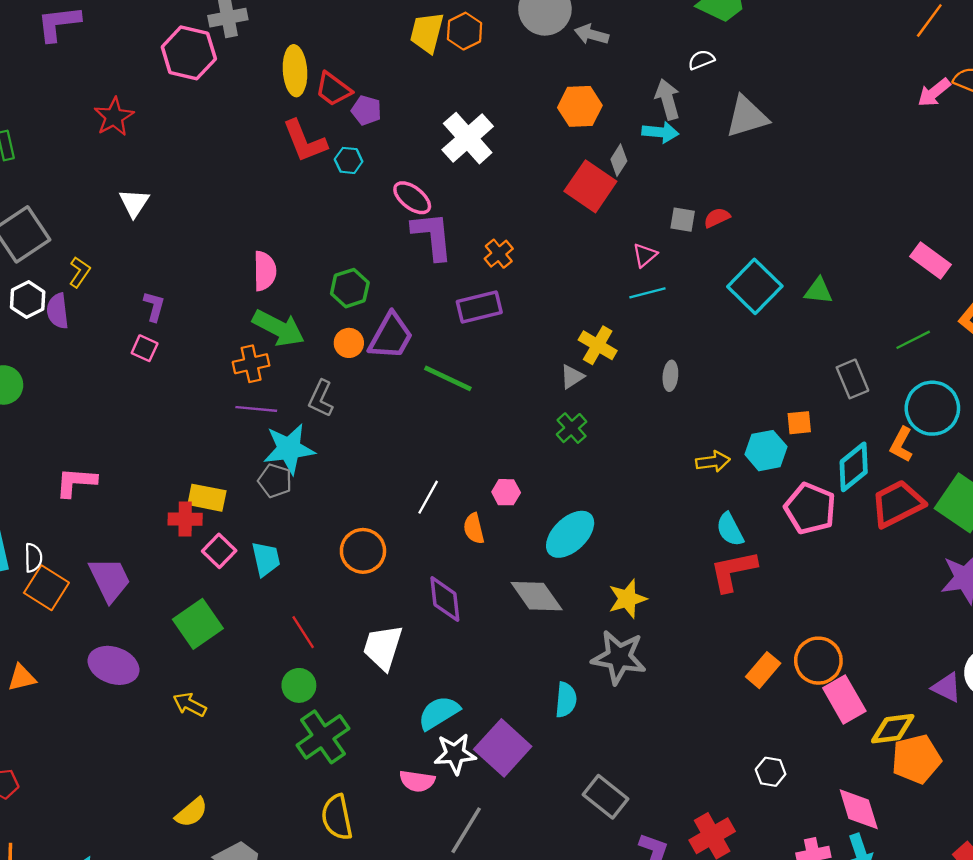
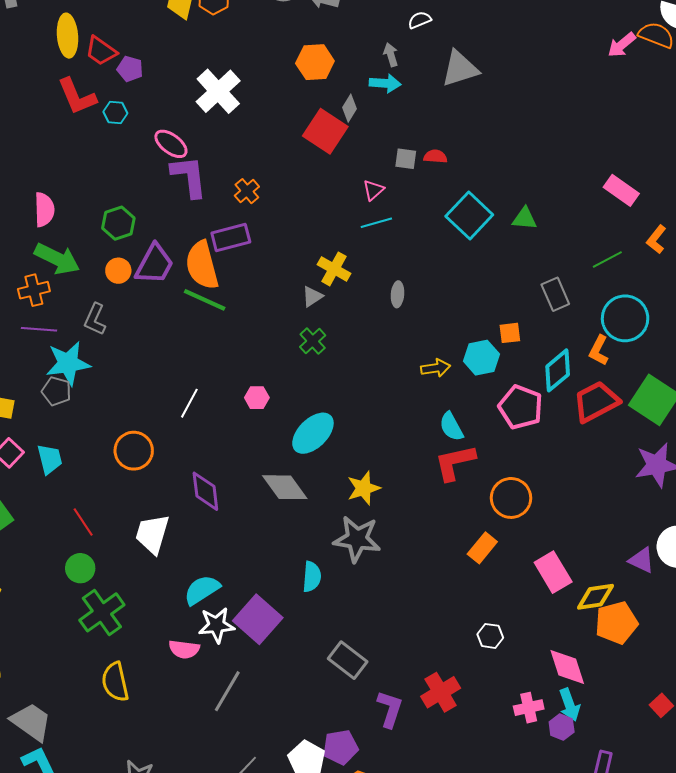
gray arrow: (667, 99) -> (391, 55), size x0.7
red semicircle: (717, 218) -> (435, 157), turned 30
orange semicircle: (474, 528) -> (202, 265), moved, size x1.8
orange circle: (818, 661) -> (511, 498), moved

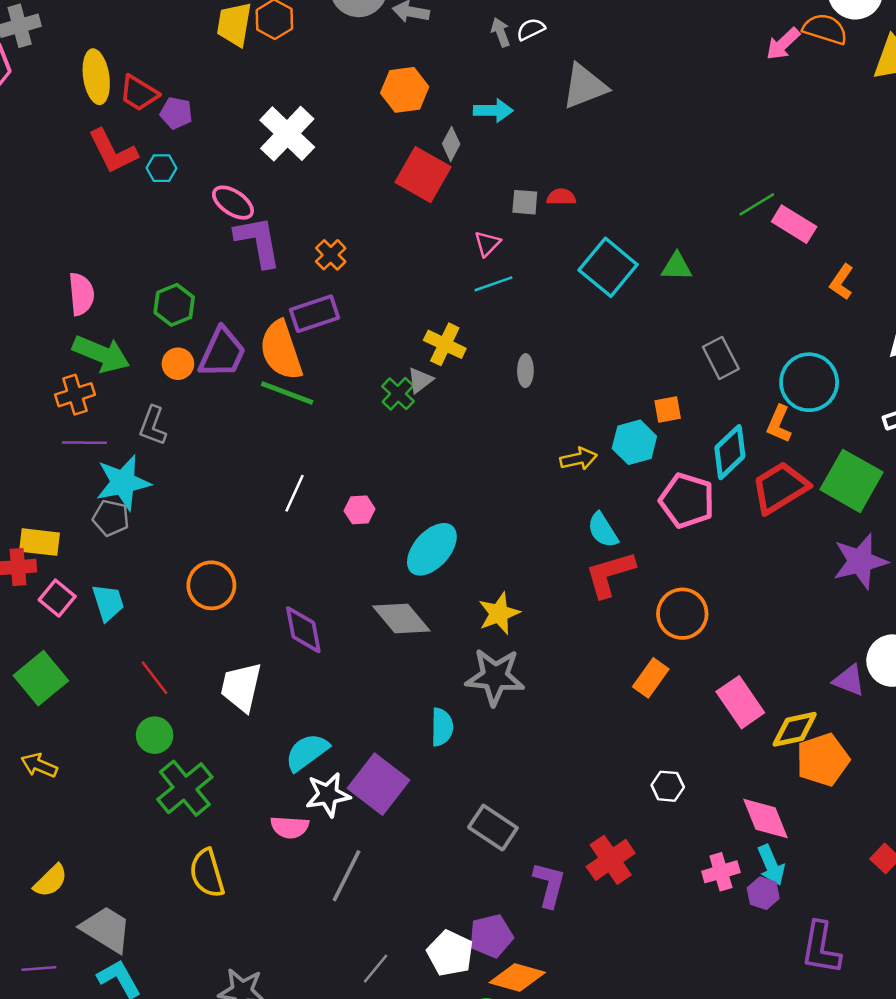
gray arrow: (391, 55) -> (501, 32), moved
green line: (607, 259) -> (757, 204), moved
green cross: (313, 341) -> (398, 394), moved
white line: (189, 403) -> (294, 493), moved

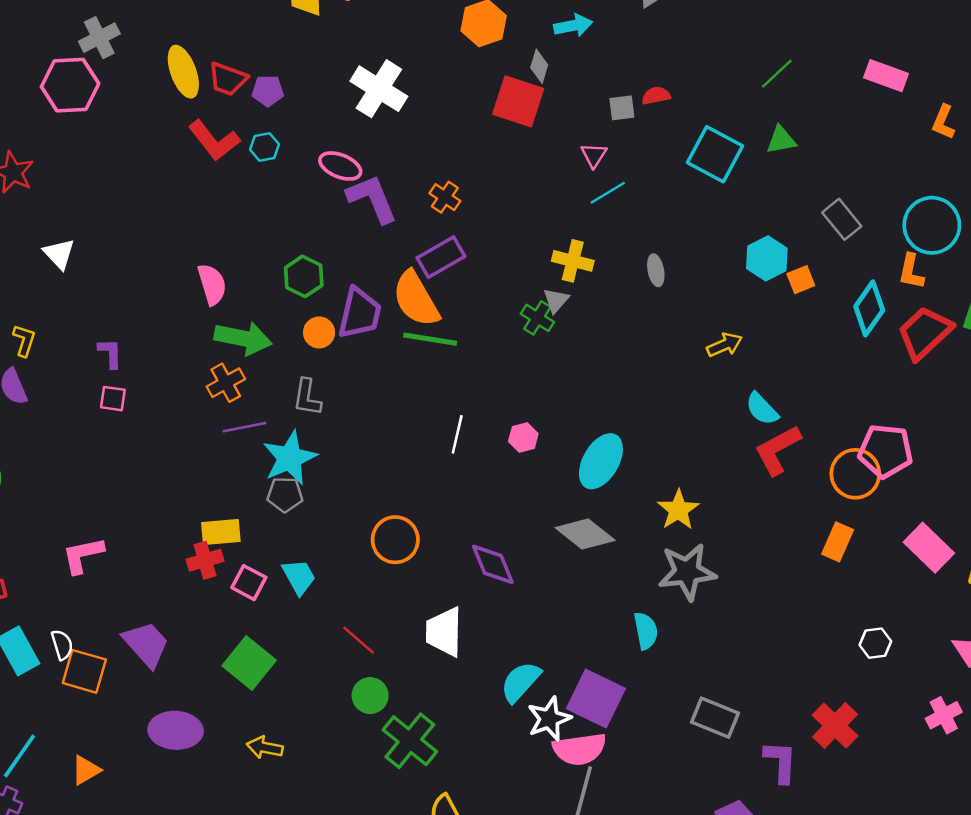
green line: (757, 204) -> (777, 74), moved
cyan hexagon: (634, 442) -> (767, 258), moved
pink pentagon: (687, 500) -> (886, 451), moved
pink semicircle: (290, 827) -> (579, 749), moved, size x1.4

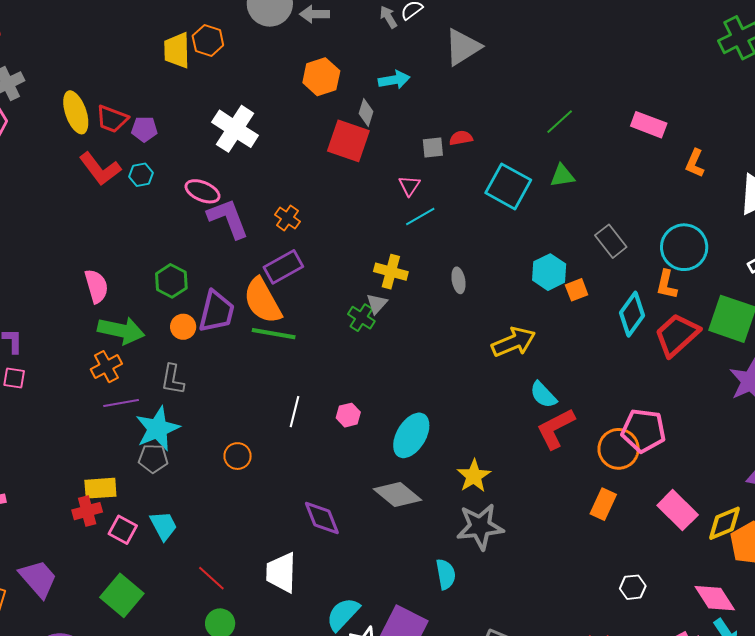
yellow arrow: (724, 345) -> (514, 342), size x1.5
orange circle: (395, 540) -> (238, 456), moved, size x0.7

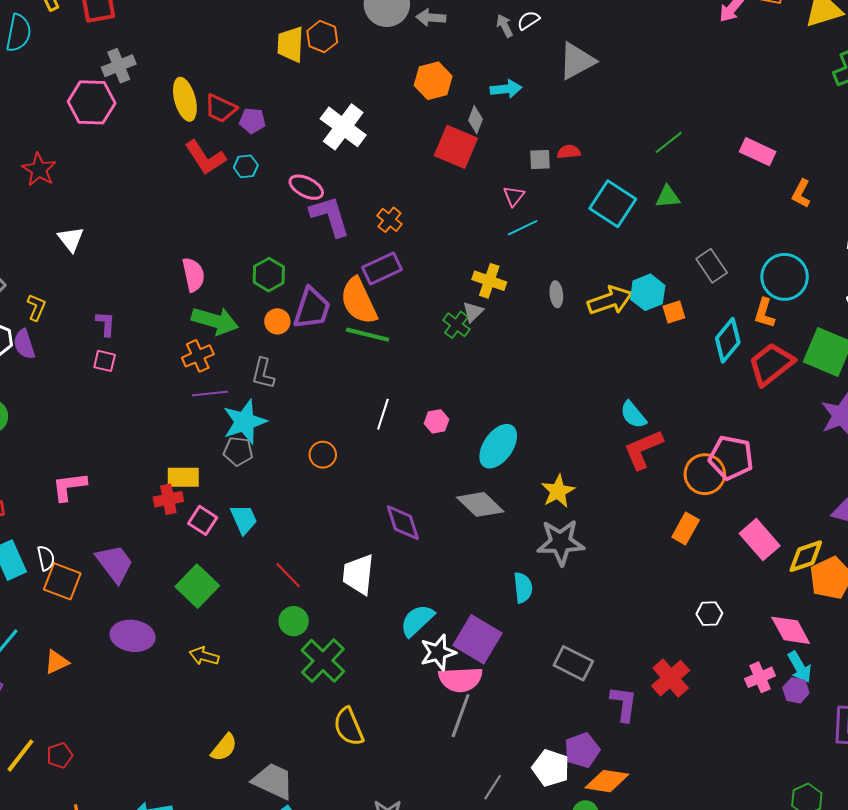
yellow arrow: (514, 342) -> (610, 300), moved

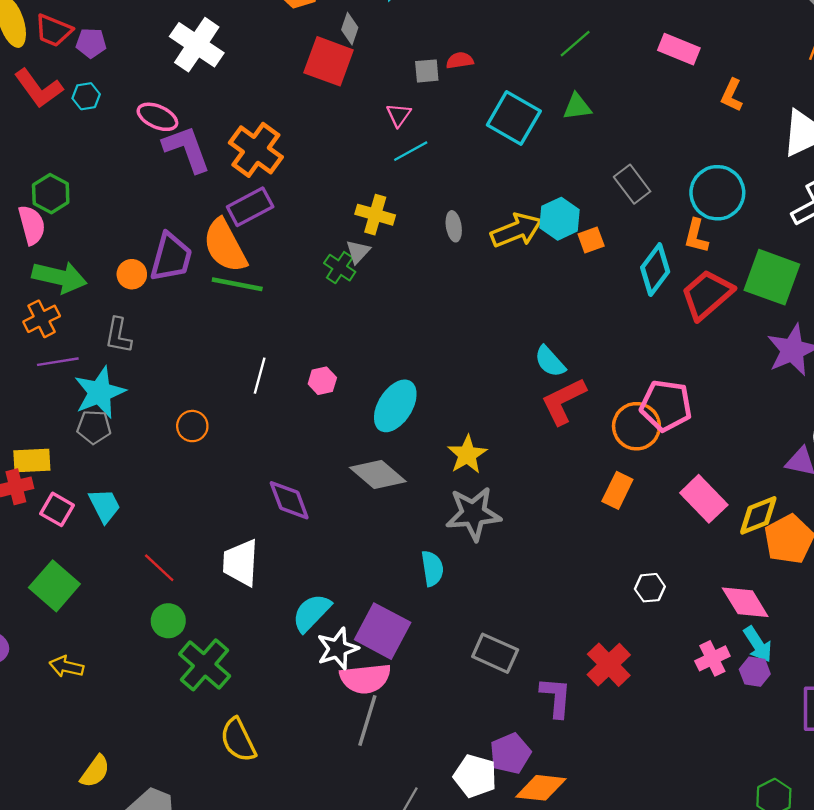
orange cross: (389, 220) -> (256, 150), size x1.8
green hexagon: (269, 275) -> (51, 194), moved

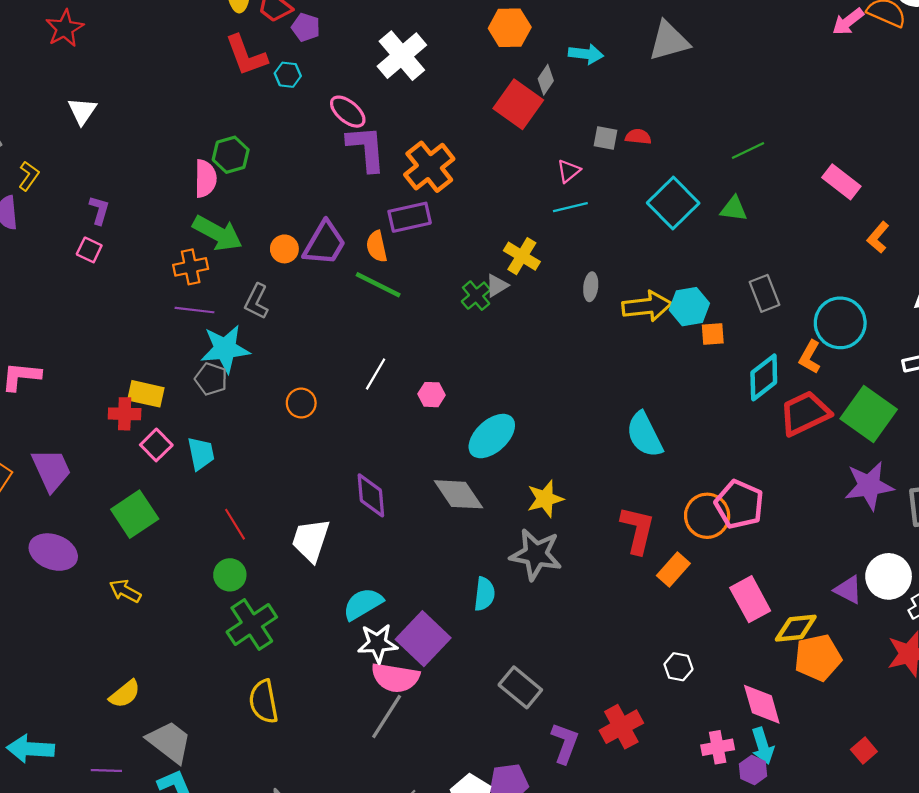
orange semicircle: (225, 246) -> (377, 246), size x0.6
cyan semicircle: (550, 361) -> (644, 435), size x1.4
red L-shape: (563, 401) -> (637, 530), moved, turned 114

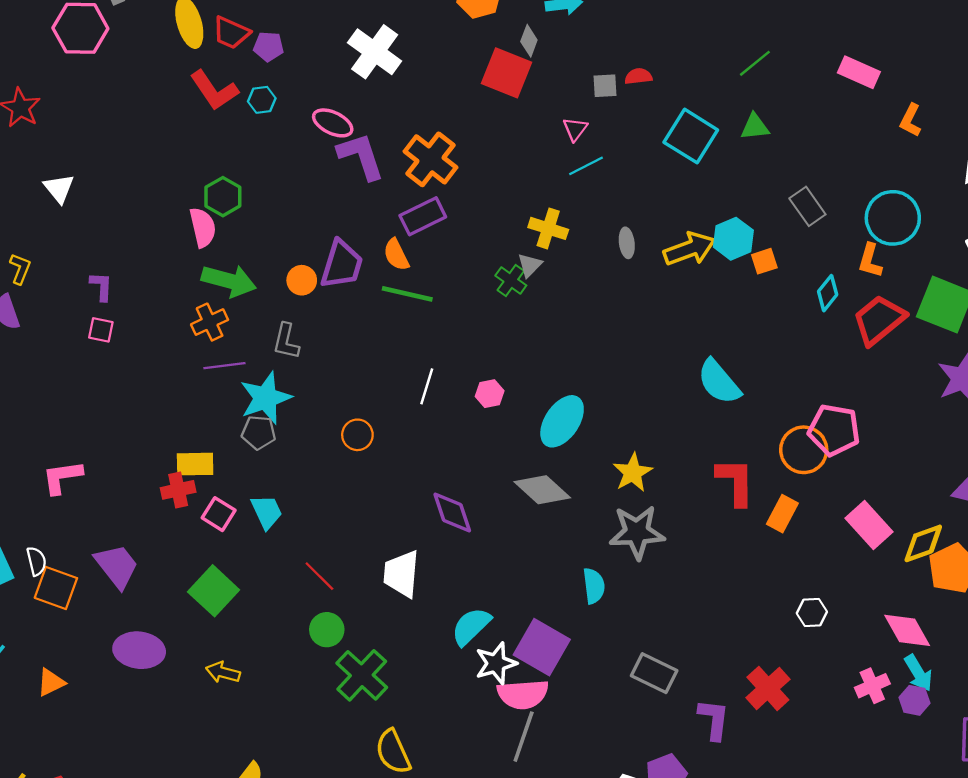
cyan diamond: (764, 377) -> (828, 293), size x0.7

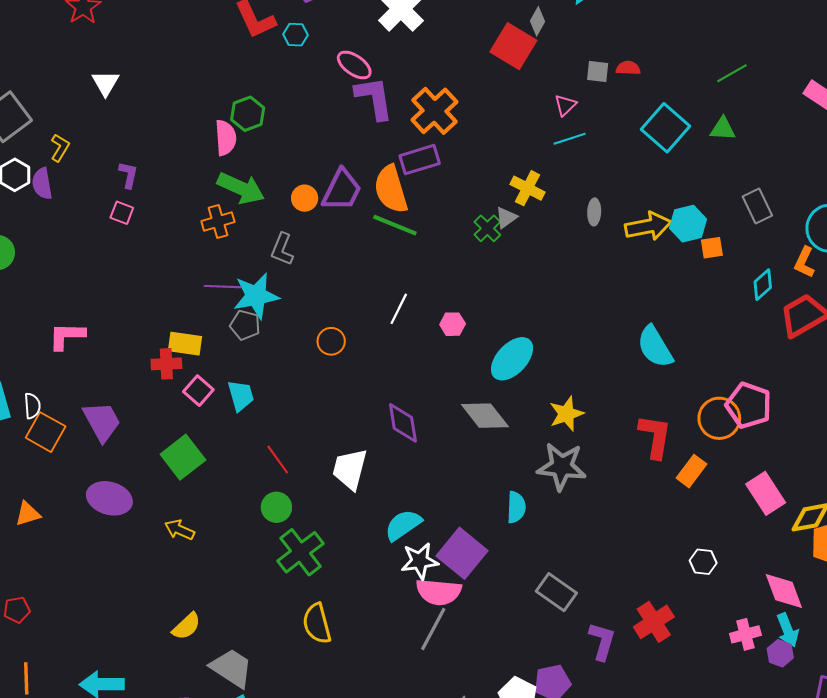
orange semicircle: (396, 255) -> (391, 189), size x1.6
purple line: (224, 366) -> (222, 287), moved

